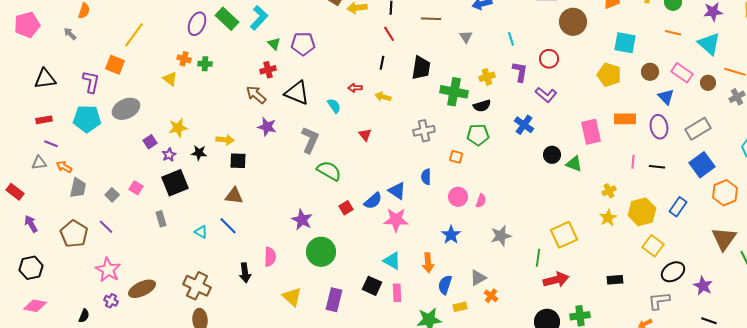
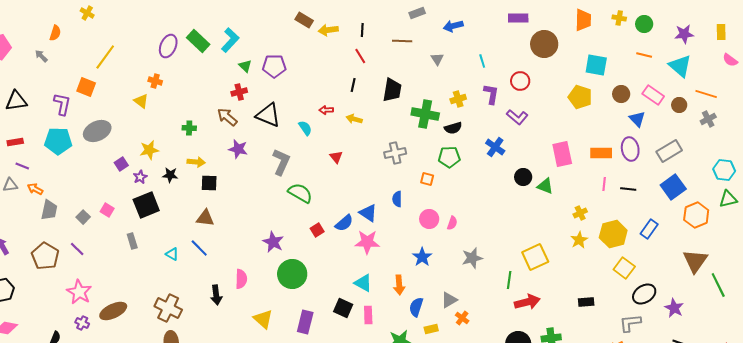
green cross: (205, 64) -> (189, 128), moved
orange rectangle: (625, 119) -> (601, 153), moved

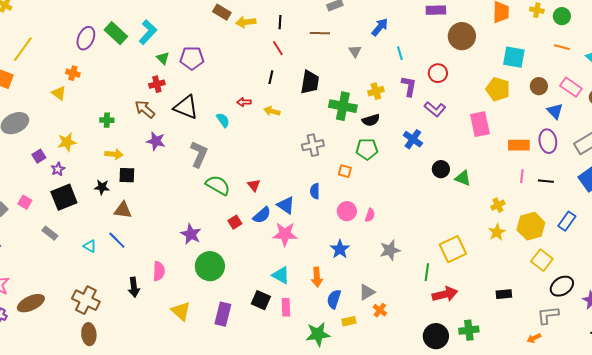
blue arrow: (453, 26) -> (380, 27), moved, turned 144
pink rectangle: (562, 154) -> (480, 124), moved
red triangle: (336, 157) -> (254, 185), moved
black star: (170, 175) -> (102, 187), moved
gray rectangle: (132, 241) -> (50, 233), turned -35

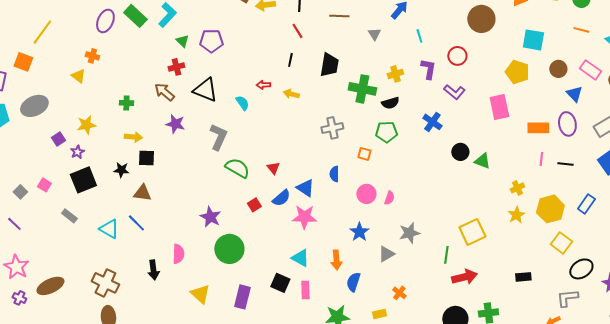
cyan triangle: (90, 246) -> (109, 229), size x1.5
gray triangle: (367, 292) -> (386, 254), moved
yellow rectangle: (349, 321) -> (379, 314), moved

